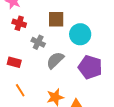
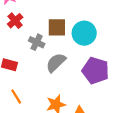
brown square: (56, 19) -> (57, 27), moved
red cross: (19, 23) -> (15, 21), turned 32

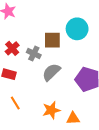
red cross: (15, 21) -> (12, 48), moved
cyan circle: (84, 33) -> (77, 29), moved

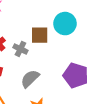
gray semicircle: (51, 72) -> (30, 79), moved

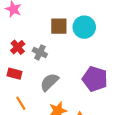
brown square: (40, 35) -> (59, 26), moved

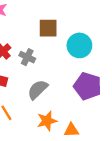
cyan circle: (84, 27) -> (79, 45), moved

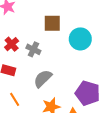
purple pentagon: (88, 86) -> (88, 93), moved

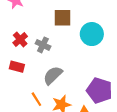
orange line: (15, 99) -> (36, 99), moved

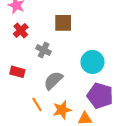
cyan circle: (92, 34) -> (92, 62), moved
red cross: (20, 39) -> (21, 30), moved

